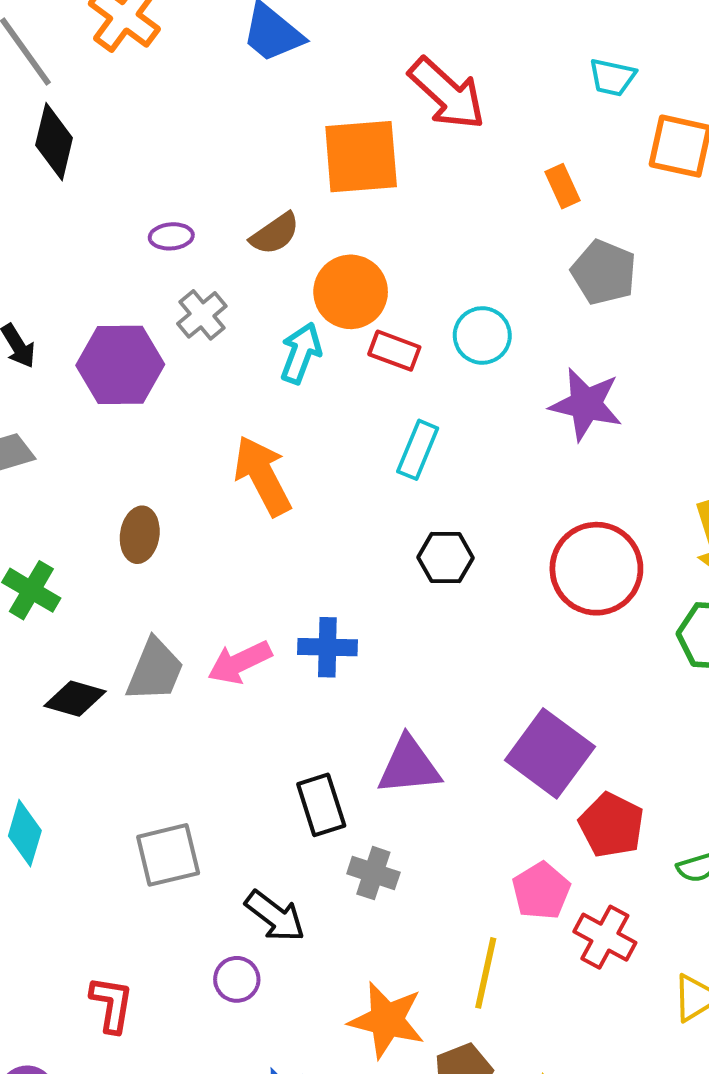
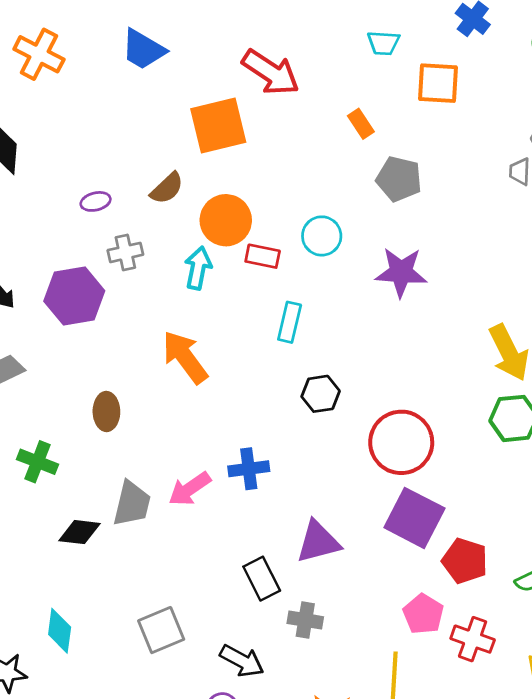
gray cross: (202, 315) -> (125, 252), turned 36
red circle: (596, 569) -> (401, 442), moved

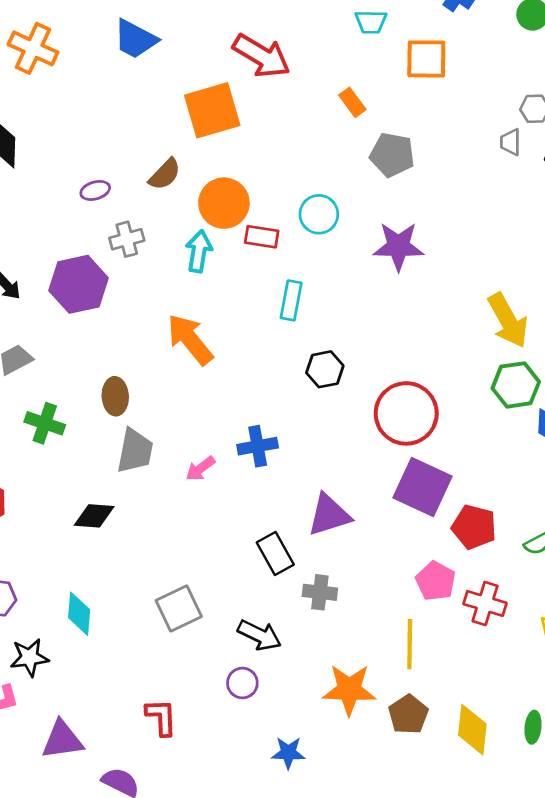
green cross: (37, 462) -> (45, 423), moved
pink arrow: (190, 489) -> (200, 469), size x0.7
gray trapezoid: (132, 504) -> (135, 451), moved

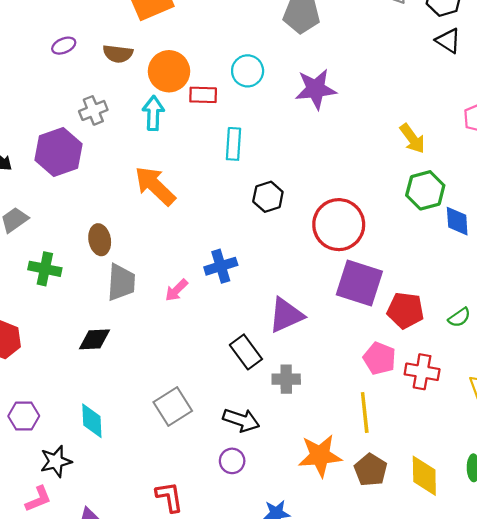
brown semicircle: (165, 174) -> (118, 54), turned 60
purple ellipse: (95, 190) -> (64, 46), moved
yellow arrow: (508, 320) -> (412, 139), size x0.7

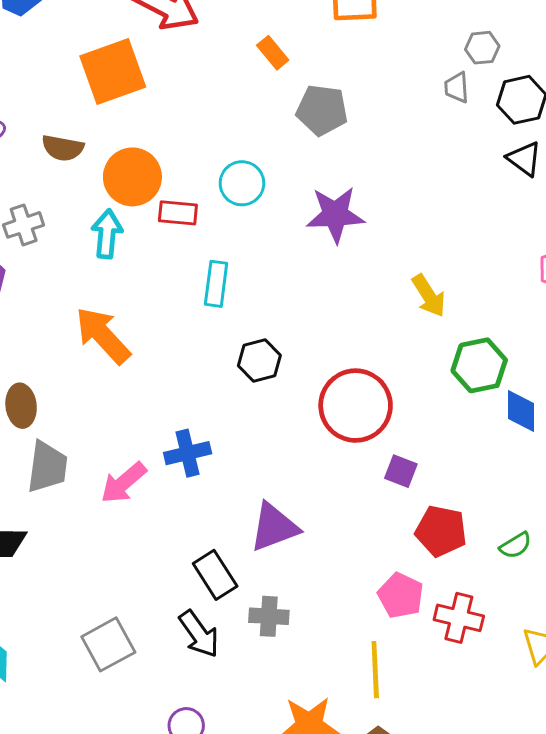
yellow arrow: (412, 139) -> (429, 296), moved
purple square: (359, 283) -> (401, 471), moved, size x0.5
pink arrow: (176, 290) -> (124, 483), size x1.4
black arrow: (241, 420) -> (199, 634), moved, turned 32

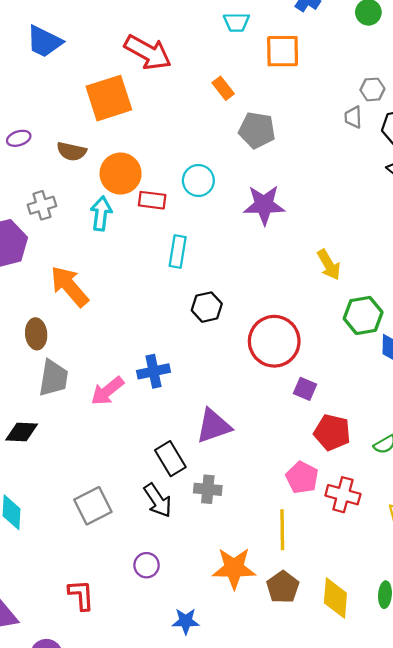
orange arrow: (103, 335) -> (69, 286), moved

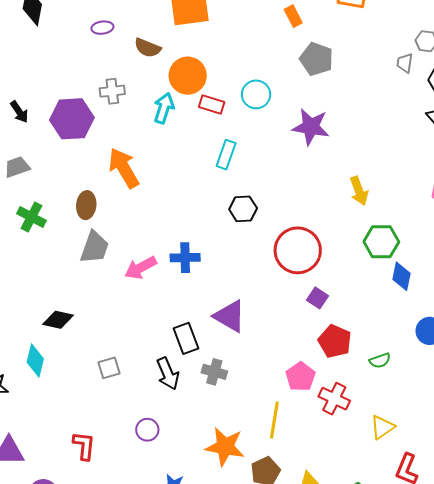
purple triangle: (214, 426) -> (230, 316), turned 39
black diamond: (22, 432) -> (58, 320), moved
gray square: (93, 506) -> (109, 368), size x0.7

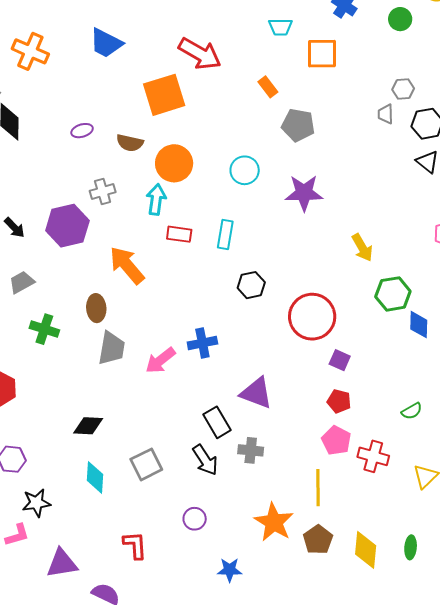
red rectangle: (212, 105) -> (179, 234), moved
red pentagon: (335, 341) -> (339, 401), moved, size x0.7
cyan diamond: (35, 361) -> (95, 477), moved
gray square: (109, 368) -> (146, 464), size x1.4
orange star: (225, 447) -> (274, 522), turned 30

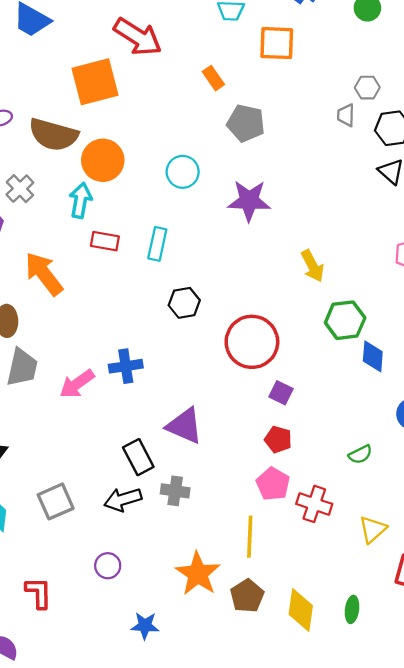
brown semicircle: (130, 143) -> (53, 135), size x1.6
gray cross: (103, 191) -> (20, 189), turned -30
black arrow: (205, 460) -> (123, 499), turned 104

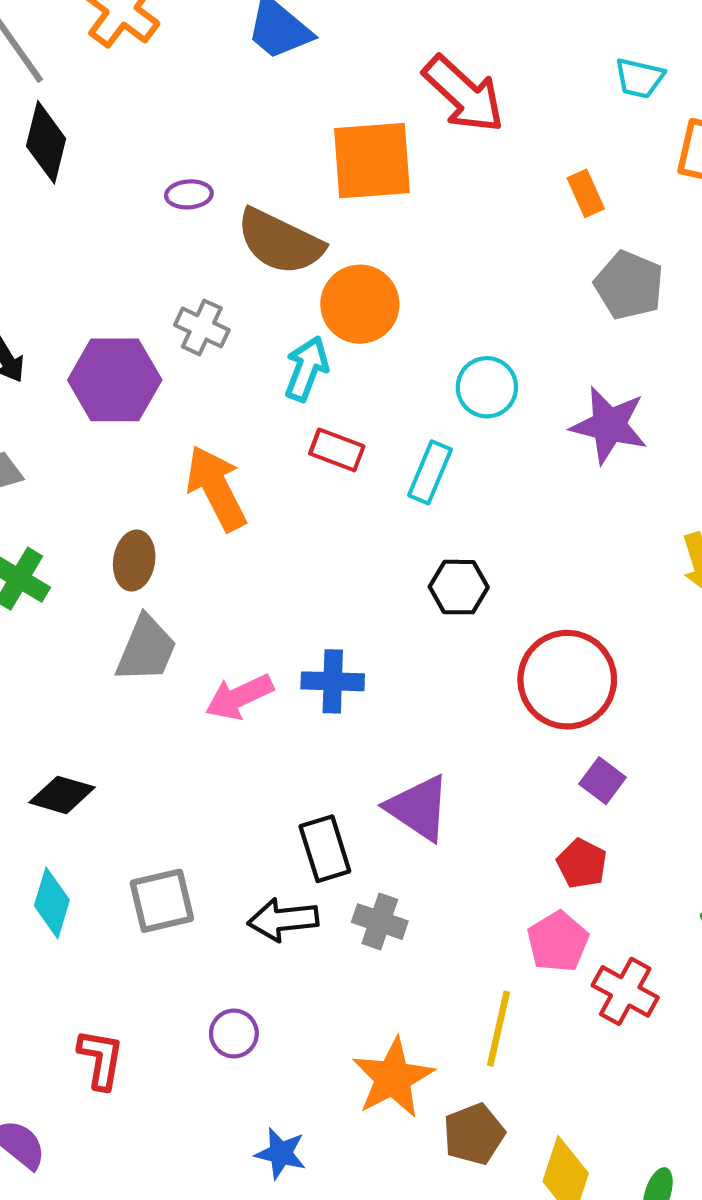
cyan circle: (183, 172) -> (487, 387), moved
gray cross: (20, 189) -> (202, 327), turned -32

